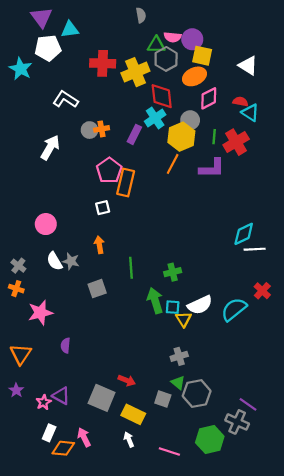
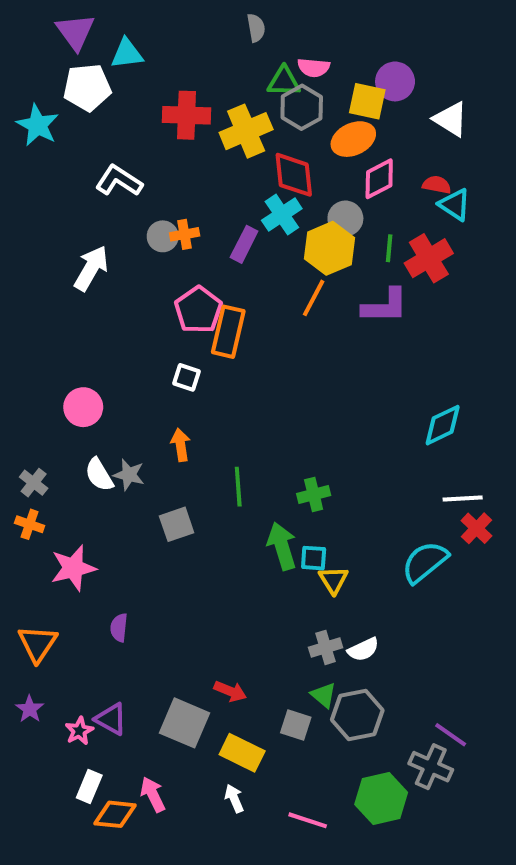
purple circle: (192, 39) -> (395, 81), moved
white square: (103, 208) -> (187, 377), turned 32
white line: (255, 249) -> (463, 499), moved
white semicircle: (200, 305) -> (363, 649), moved, size x0.7

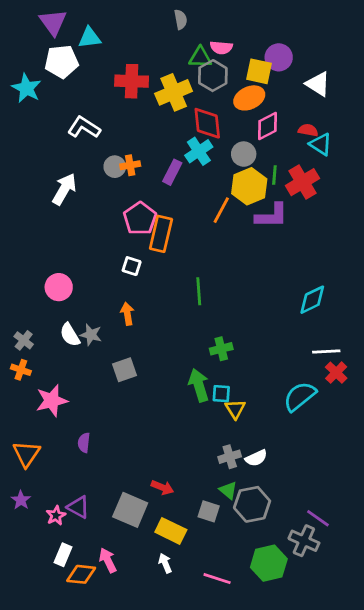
yellow hexagon: (329, 248) -> (249, 186), moved
green line: (238, 487) -> (199, 291), moved

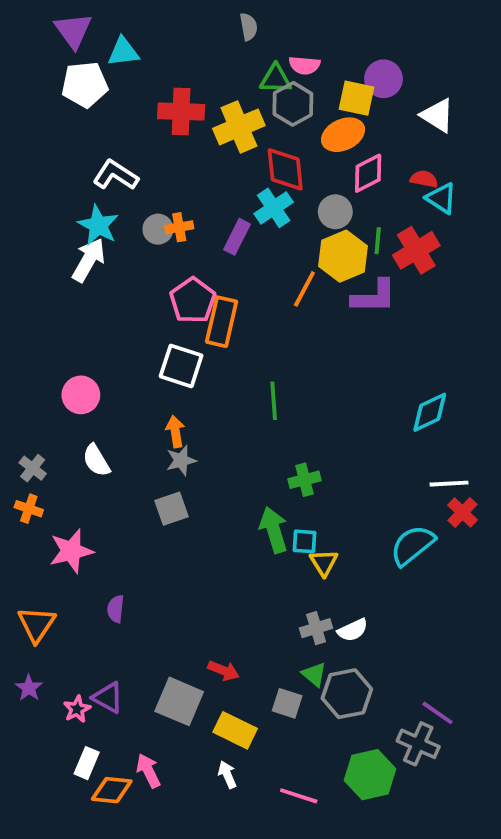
cyan star: (26, 88) -> (98, 225), moved
white square: (132, 266) -> (181, 366), size x1.6
gray star: (91, 335) -> (181, 460), moved, turned -30

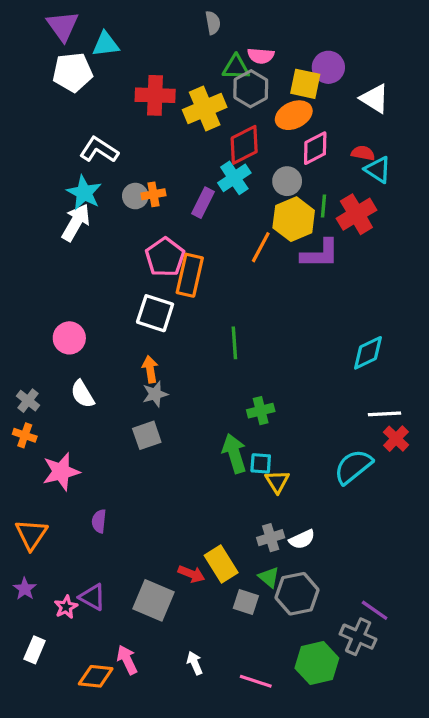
red diamond: (285, 169) -> (244, 145), turned 69
yellow rectangle: (235, 730) -> (221, 564), moved, turned 32
white rectangle: (87, 763) -> (35, 650), moved

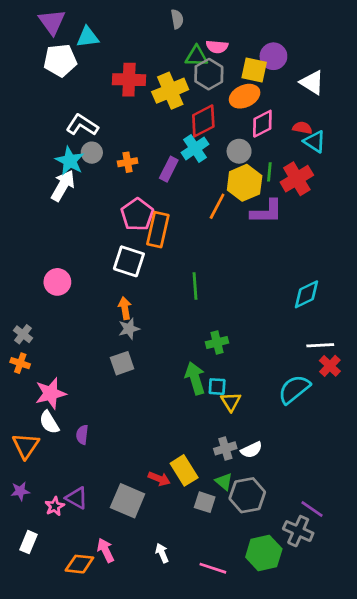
gray circle: (135, 196) -> (92, 153), moved
white semicircle: (82, 394) -> (49, 422), moved
purple star: (25, 589) -> (20, 491), turned 30

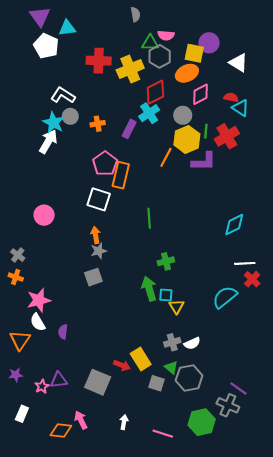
white pentagon: (60, 60) -> (46, 46), turned 30
purple triangle: (77, 498) -> (59, 380), turned -36
white arrow: (162, 553) -> (124, 422), turned 32

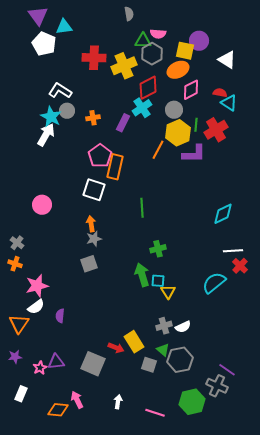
white semicircle: (38, 322) -> (36, 307), turned -96

